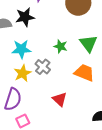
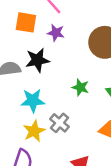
green star: (61, 46) -> (80, 87), moved

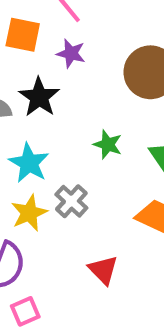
black star: (37, 60) -> (39, 97), turned -30
cyan star: (33, 101) -> (29, 163), turned 30

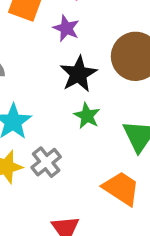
black star: (39, 97) -> (78, 74), moved

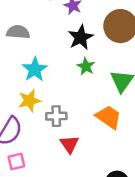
gray cross: (46, 162) -> (56, 116), moved, turned 36

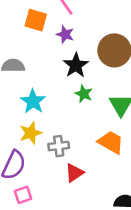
red triangle: (69, 144) -> (74, 173), turned 36

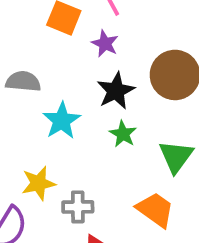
cyan star: (33, 101) -> (62, 121), moved

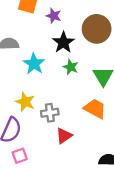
yellow star: (38, 183) -> (25, 102), turned -30

